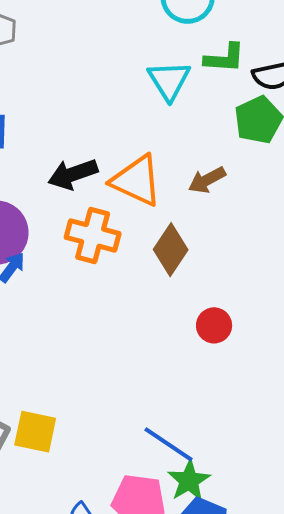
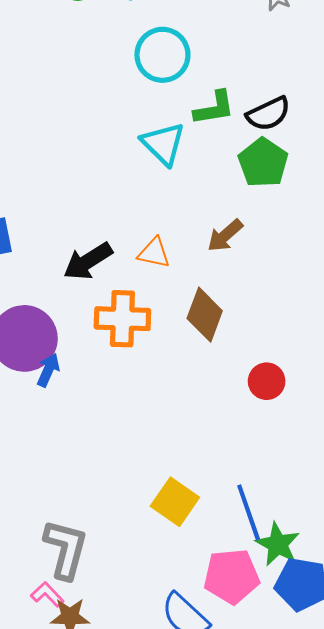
orange triangle: (136, 181) -> (154, 253), size x0.6
yellow square: (35, 432) -> (175, 502), moved, turned 36
blue line: (169, 444) -> (249, 512), turned 50

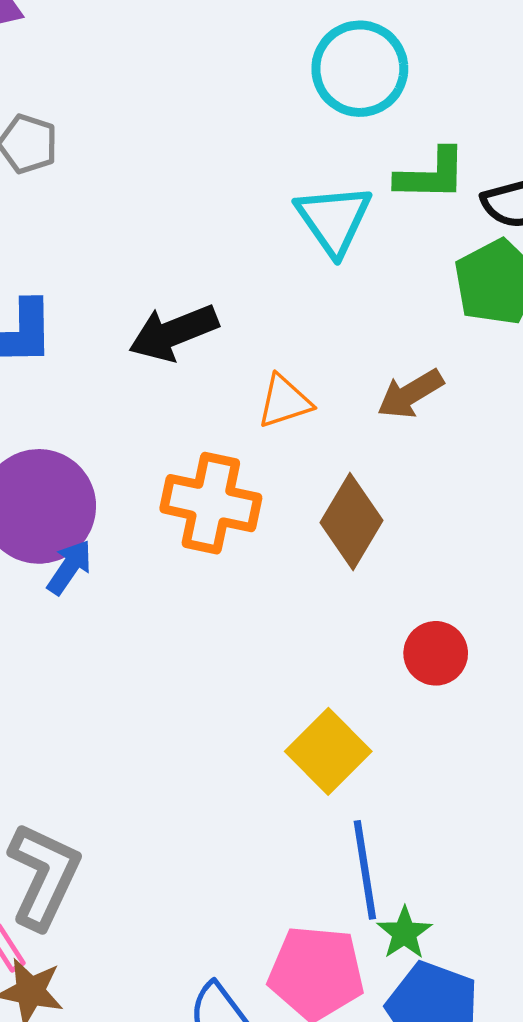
orange triangle: (154, 253) -> (284, 401), turned -40
black arrow: (88, 261) -> (174, 333), moved
yellow square: (175, 502) -> (328, 751), moved
green star: (278, 544) -> (404, 933), size x0.7

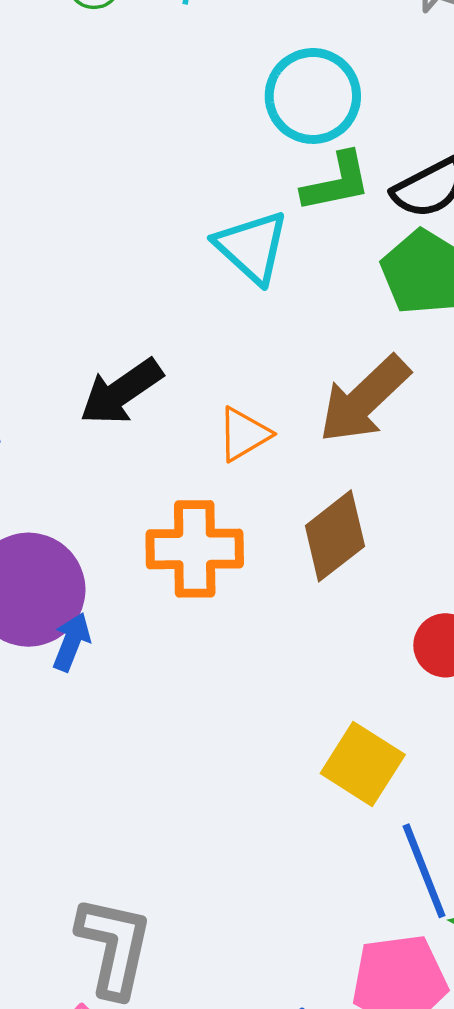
cyan circle: (360, 69) -> (313, 96), moved
brown arrow: (410, 394) -> (364, 399), size x1.5
brown diamond: (351, 522) -> (335, 536), turned 34

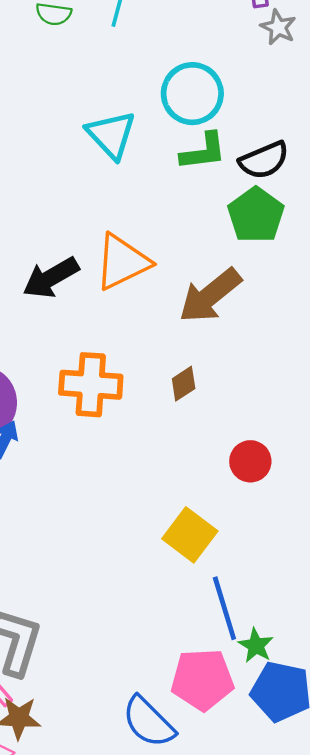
cyan triangle: (252, 247) -> (111, 135), moved
orange triangle: (244, 434) -> (122, 262), moved, size x1.6
brown diamond: (335, 536) -> (184, 384), size x0.6

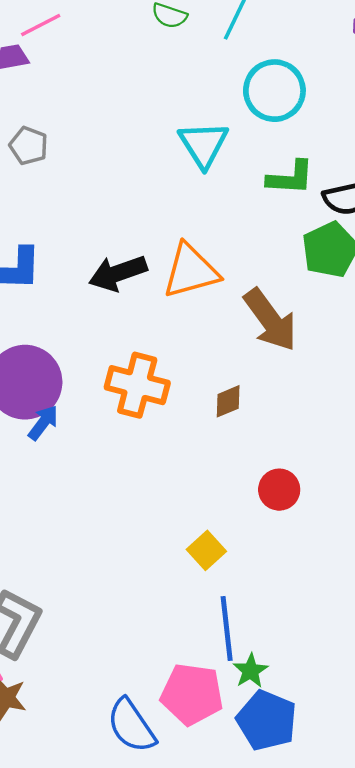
cyan circle: (192, 94) -> (274, 91), moved
brown arrow: (210, 296) -> (270, 320), turned -98
yellow square: (190, 535) -> (206, 550), size x0.7

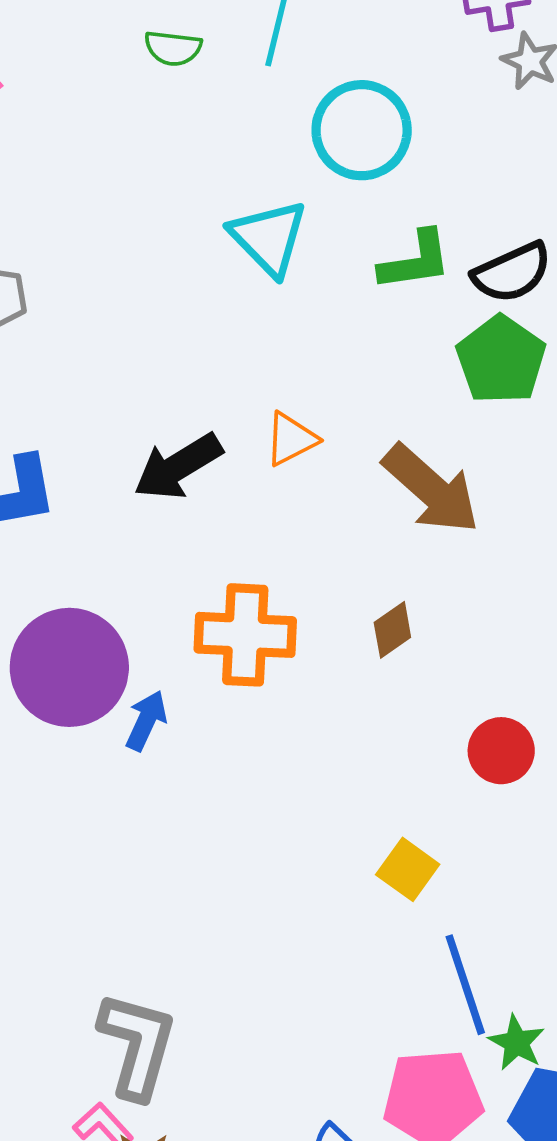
orange triangle: (191, 271) -> (291, 439), size x0.6
blue arrow: (43, 423) -> (146, 721), moved

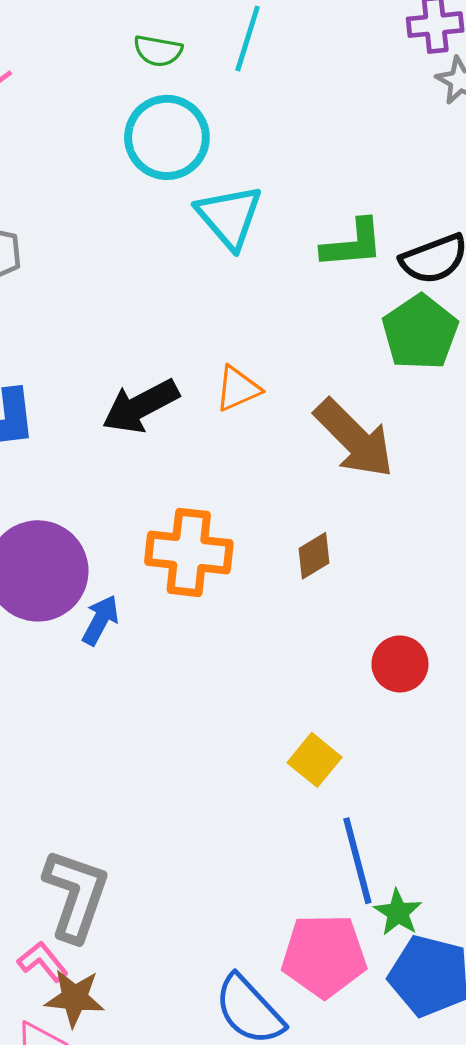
cyan circle: (362, 130) -> (167, 137), moved

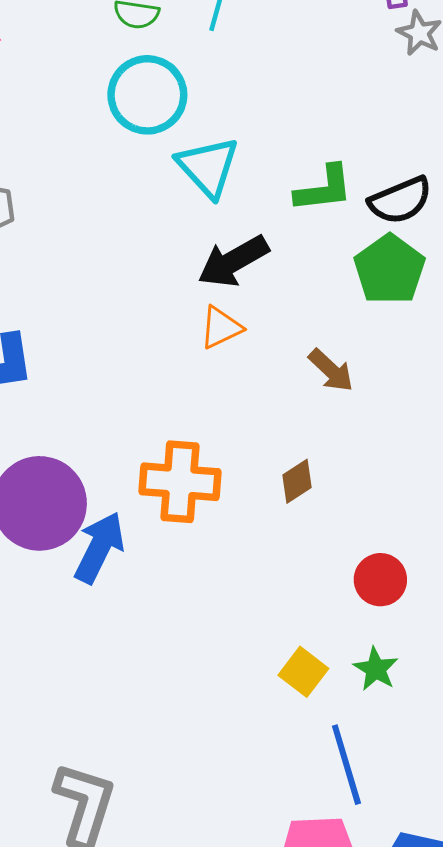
black arrow: (141, 406) -> (233, 261), moved
brown arrow: (354, 438) -> (331, 370), size x0.6
blue arrow: (100, 620) -> (99, 547), size x1.5
green star: (398, 913) -> (376, 669), moved

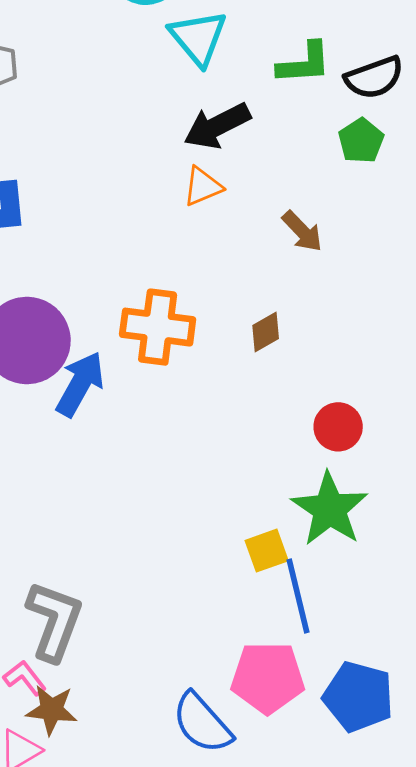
green pentagon: (390, 269) -> (361, 141), size x0.7
green star: (376, 669) -> (330, 509), size x1.8
yellow square: (303, 672) -> (267, 551), moved, turned 30

